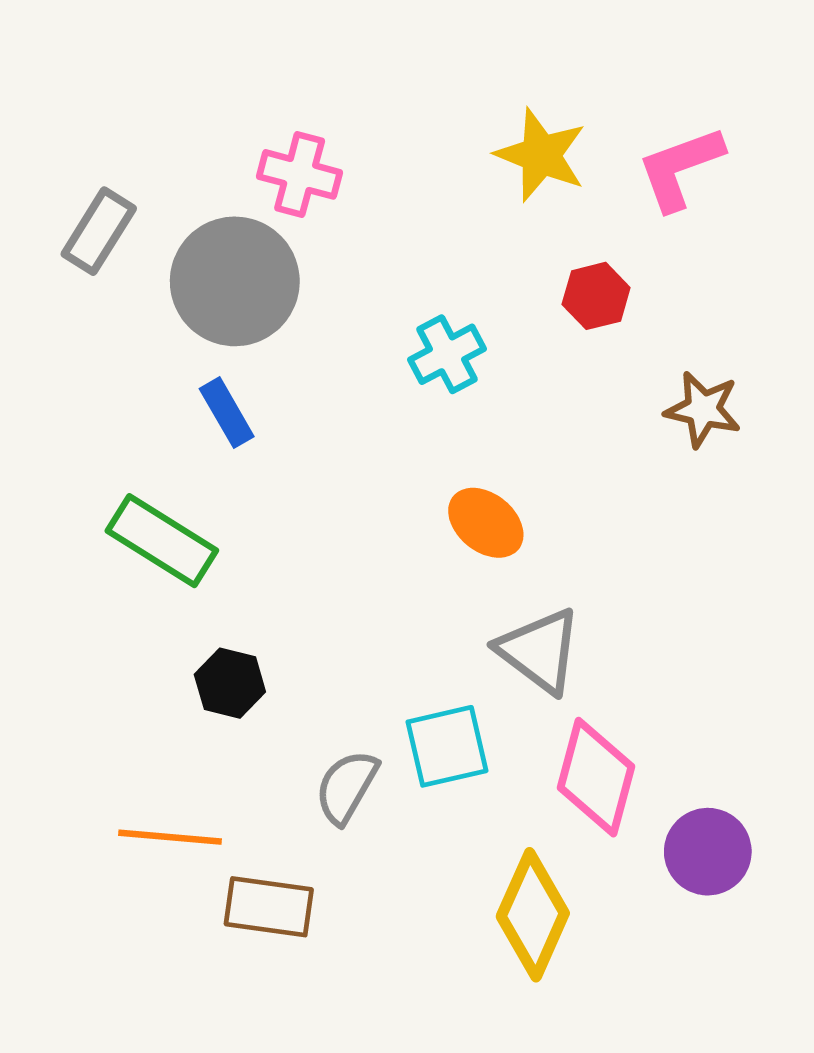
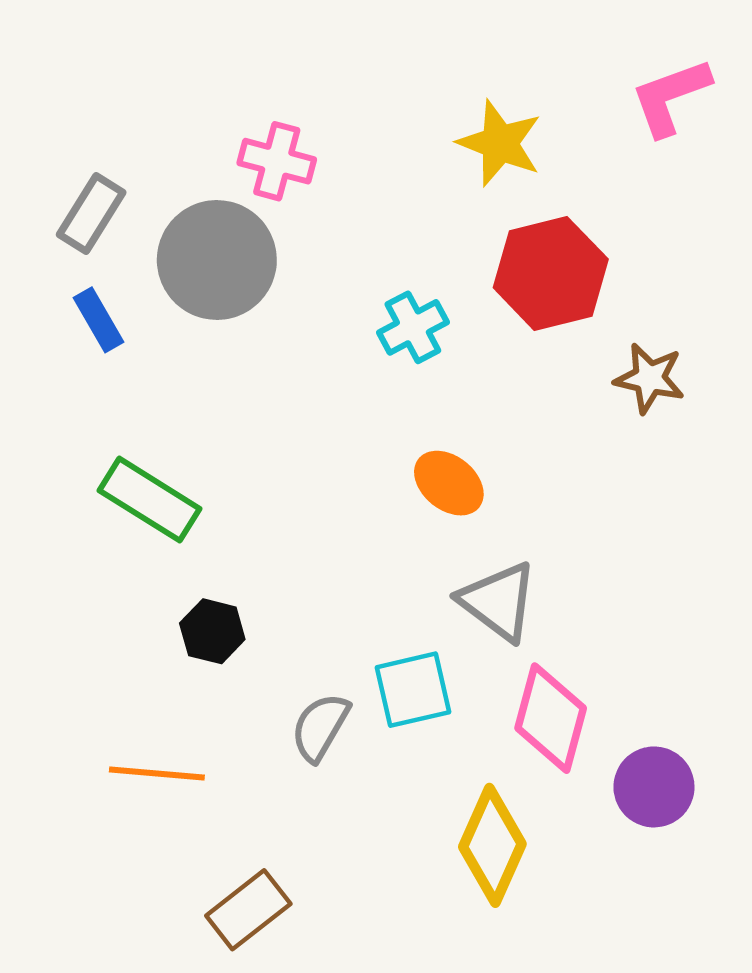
pink L-shape: (680, 168) -> (670, 97), moved
red hexagon: (596, 296) -> (551, 273), size x1.8
blue rectangle: (227, 413) -> (99, 320), moved
brown rectangle: (269, 907) -> (248, 910), moved, turned -46

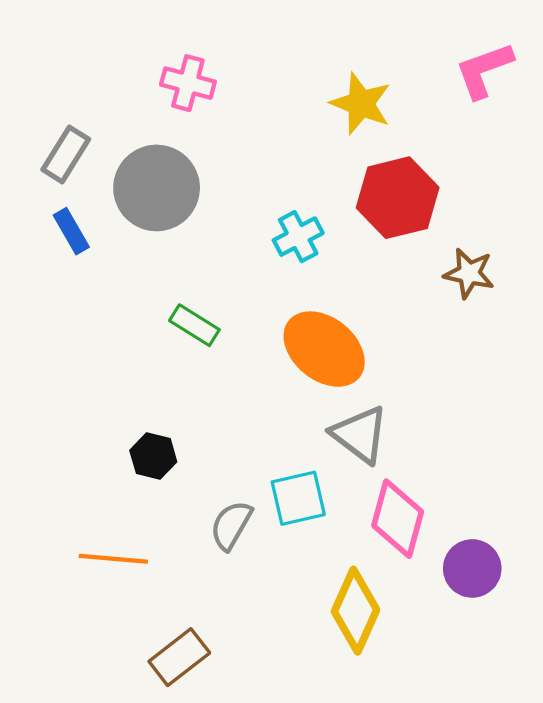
pink cross: (277, 161) -> (188, 83), moved
orange ellipse: (449, 483) -> (324, 349), size x1.6
green rectangle: (149, 500) -> (194, 325), moved, size x0.7

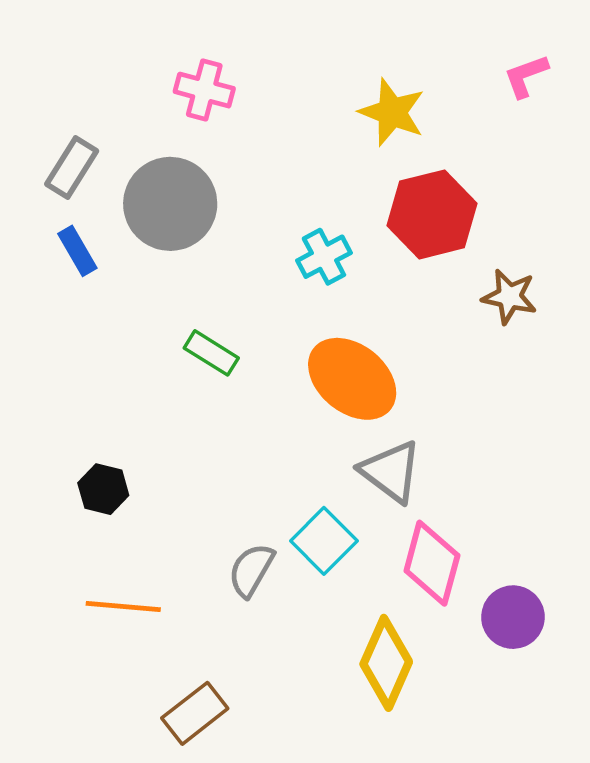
pink L-shape: (484, 70) -> (526, 76), size x0.7
black hexagon: (153, 456) -> (103, 489), moved
cyan square: (298, 498) -> (324, 541), turned -32

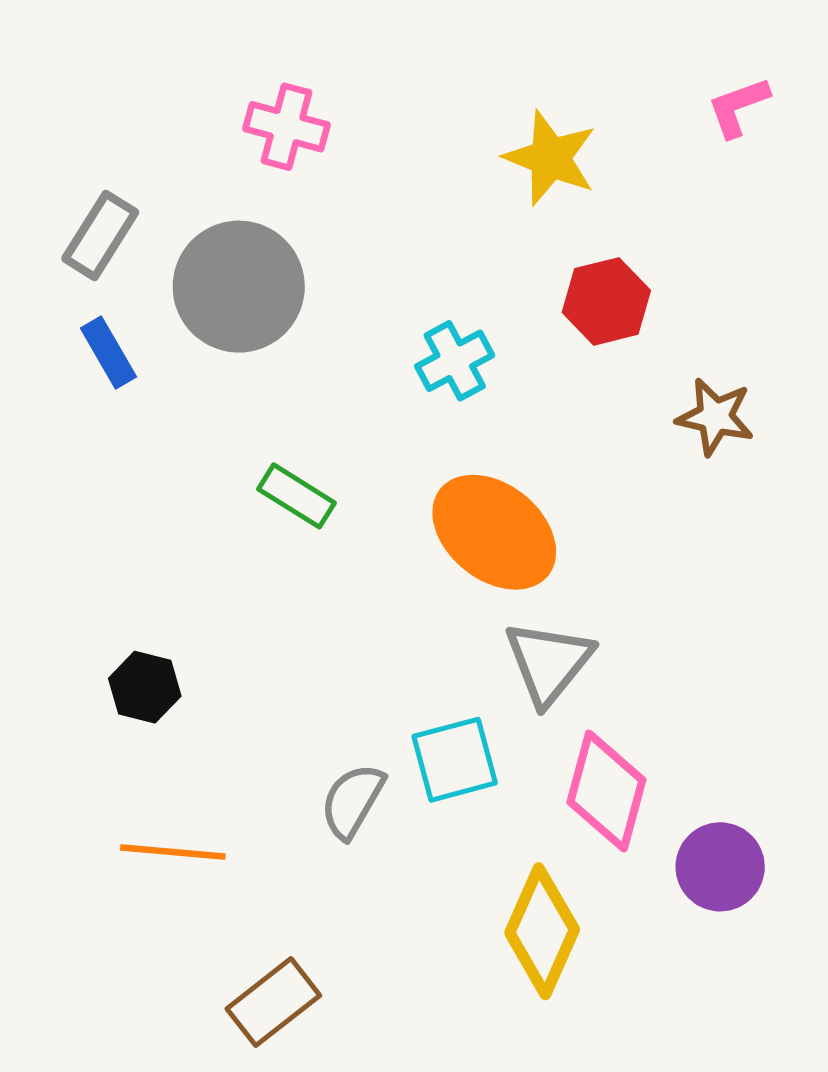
red hexagon: (432, 214) -> (606, 301), size x0.7
gray triangle: (391, 472) -> (549, 662), turned 32
cyan square: (324, 541) -> (455, 760), turned 30

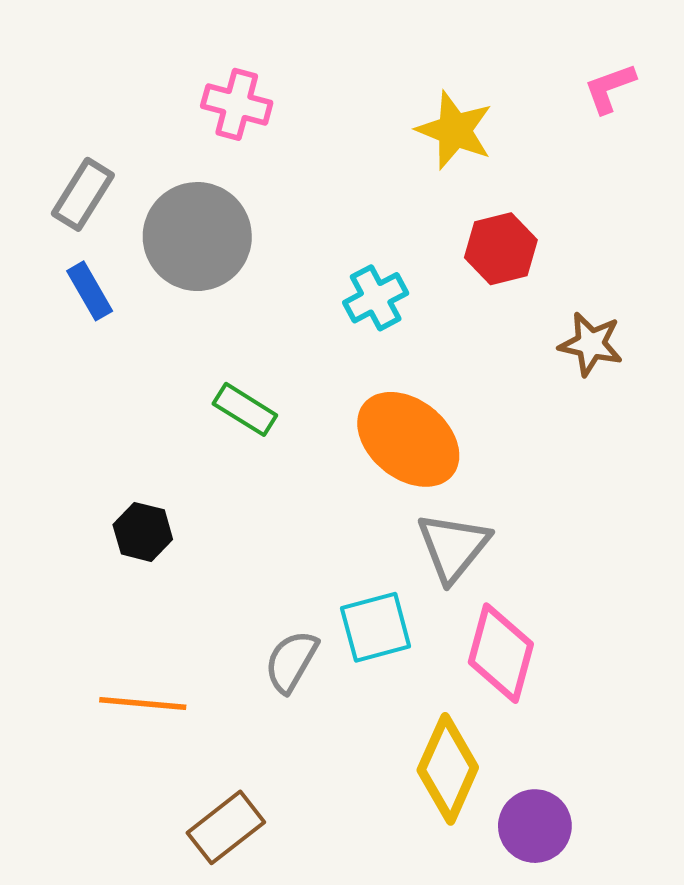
black hexagon: (145, 687) -> (143, 532), moved
purple circle: (720, 867) -> (535, 826), moved

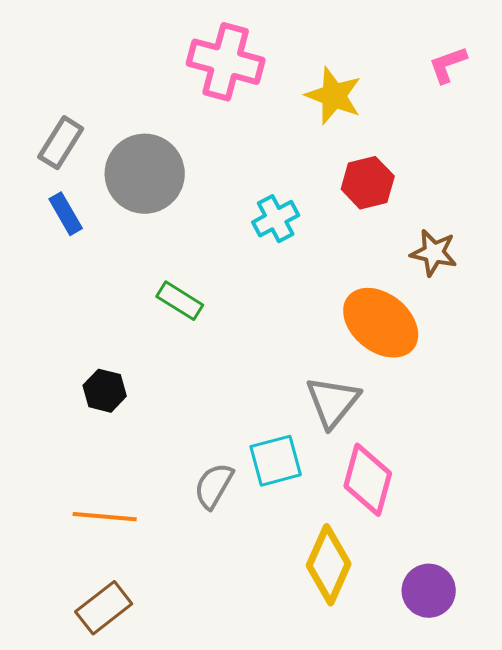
pink cross: (237, 104) -> (226, 62), moved, size x1.5
orange ellipse: (408, 439) -> (381, 323), moved
purple circle: (535, 826) -> (429, 591), moved
brown rectangle: (226, 827) -> (104, 608), moved

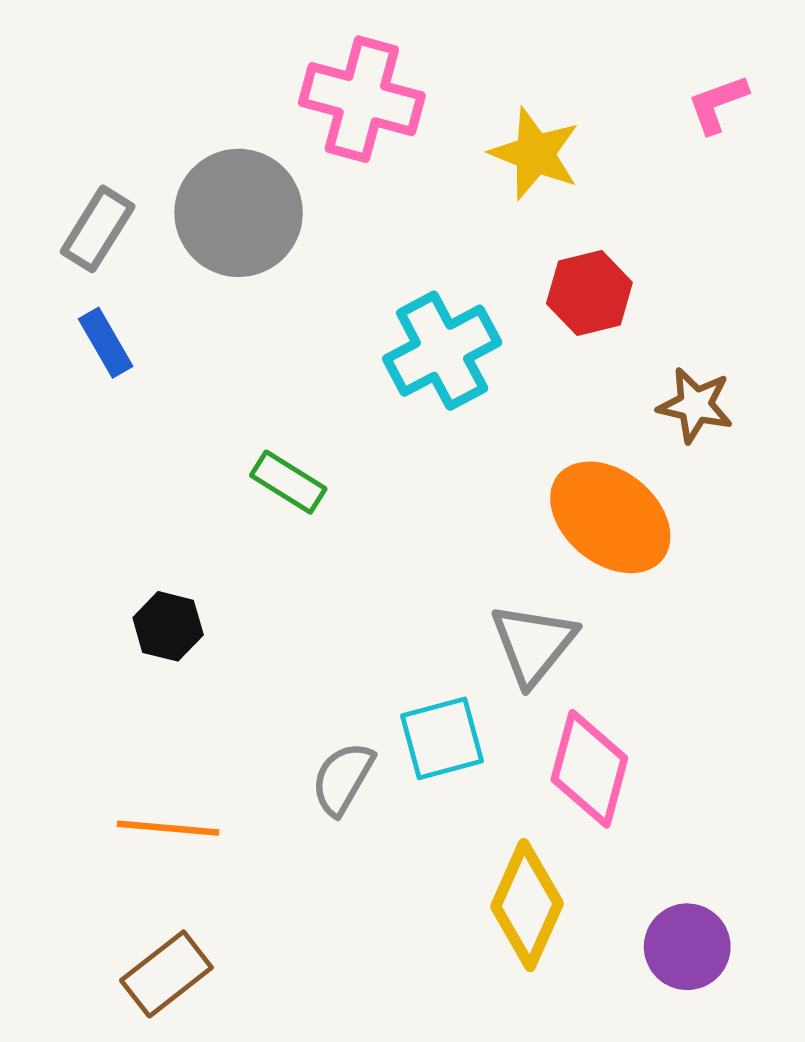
gray circle: (145, 174) -> (239, 213), moved
cyan cross: (276, 219) -> (442, 351), size x1.5

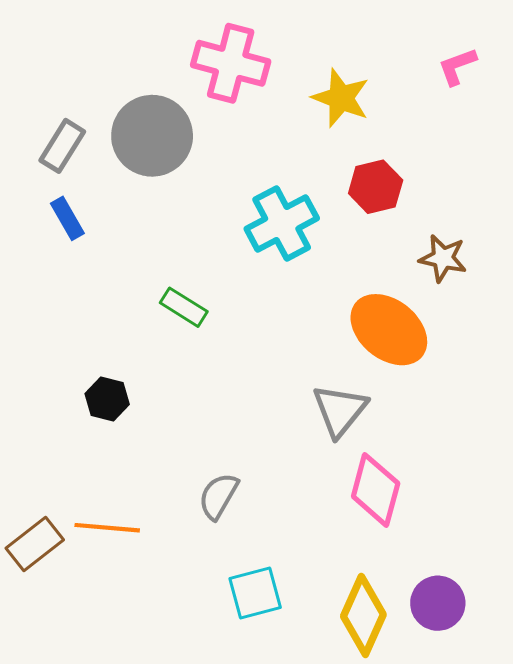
cyan square: (442, 738) -> (255, 593), moved
yellow diamond: (527, 905) -> (363, 615), moved
brown rectangle: (166, 974) -> (35, 544), moved

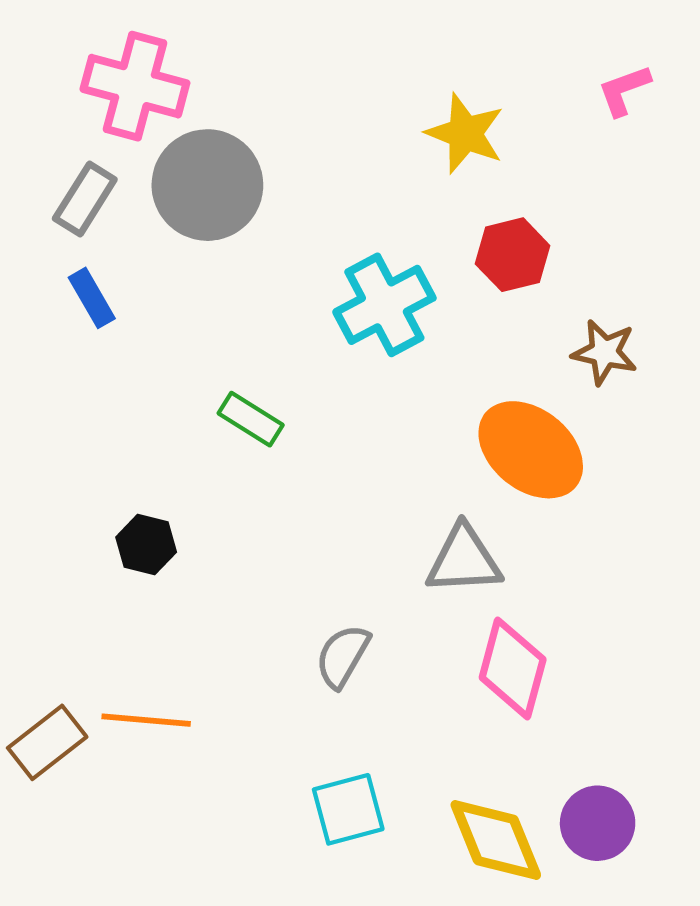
pink cross: (231, 63) -> (135, 86), moved
gray triangle: (340, 410) -> (464, 560), turned 48
gray semicircle: (218, 496) -> (343, 656), moved
yellow diamond: (363, 615) -> (496, 840), turned -46

